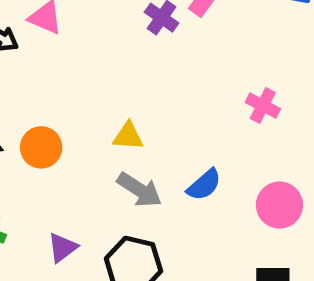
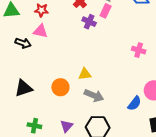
orange circle: (41, 147) -> (60, 87), moved
blue semicircle: (204, 185) -> (134, 103), moved

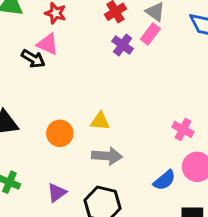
black arrow: (23, 43) -> (33, 59), moved
pink cross: (139, 50) -> (183, 129), moved
gray arrow: (94, 96) -> (107, 156), turned -30

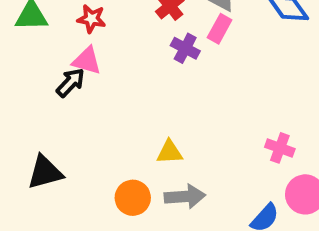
black arrow: (33, 59) -> (70, 83), turned -70
orange circle: (60, 133) -> (133, 198), moved

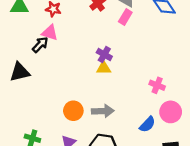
purple cross: (185, 48) -> (104, 54), moved
yellow triangle: (170, 152) -> (104, 68), moved
black triangle: (45, 172) -> (20, 72), moved

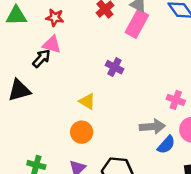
pink rectangle: (125, 17) -> (137, 24), size x1.5
yellow triangle: (104, 68) -> (87, 101), moved, turned 35
gray arrow: (103, 111) -> (152, 127), moved

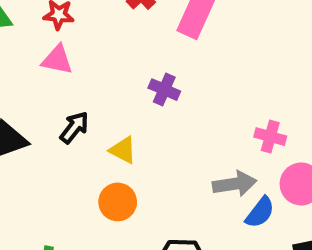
black arrow: (41, 58) -> (74, 127), moved

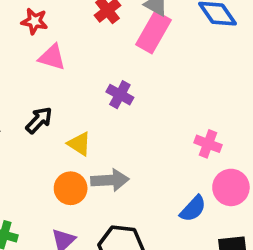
pink triangle: (57, 60) -> (52, 57), moved
gray arrow: (235, 184) -> (110, 180), moved

